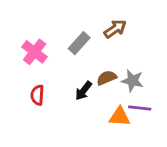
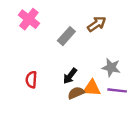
pink cross: (35, 52) -> (29, 19), moved
brown semicircle: (107, 78) -> (76, 93), moved
orange triangle: (120, 117) -> (92, 88), moved

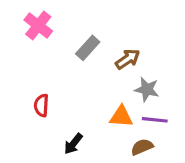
brown arrow: (97, 24) -> (128, 59), moved
black arrow: (70, 76) -> (73, 144), moved
brown semicircle: (76, 93) -> (142, 147), moved

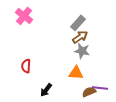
gray rectangle: (88, 48) -> (78, 23), moved
gray star: (147, 89) -> (82, 51), moved
purple line: (155, 120) -> (100, 88), moved

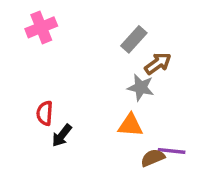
pink cross: (24, 16) -> (41, 27), turned 30
brown arrow: (80, 37) -> (158, 63), moved
black arrow: (46, 90) -> (62, 135), moved

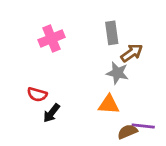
pink cross: (41, 27) -> (51, 39), moved
gray rectangle: (134, 39) -> (112, 33), turned -50
red semicircle: (45, 113) -> (37, 94), turned -78

